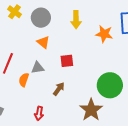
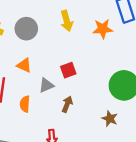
orange triangle: (43, 42) -> (24, 65), moved
gray triangle: (38, 68) -> (46, 85), moved
brown star: (91, 110) -> (110, 119), size x0.6

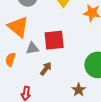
orange triangle: (24, 65) -> (18, 27), size x1.6
red square: (68, 70) -> (54, 40), size x1.5

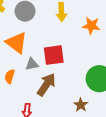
brown arrow: (46, 69) -> (46, 85), size x1.6

